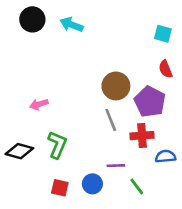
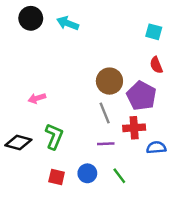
purple line: (116, 166) -> (106, 144), moved
green line: (137, 186) -> (119, 176), moved

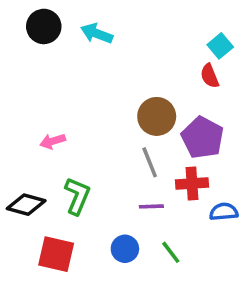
cyan square: (154, 32) -> (220, 46), turned 35
red semicircle: (156, 65) -> (210, 76), moved
red square: (57, 177) -> (56, 254), moved, size x1.5

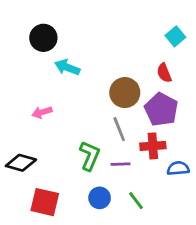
black circle: (44, 26) -> (43, 38), moved
cyan arrow: (97, 34) -> (67, 67), moved
red semicircle: (210, 76) -> (164, 73), moved
green L-shape: (77, 196) -> (90, 156), moved

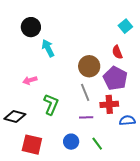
cyan arrow: (67, 67) -> (48, 48), turned 42
green L-shape: (90, 156) -> (51, 104), moved

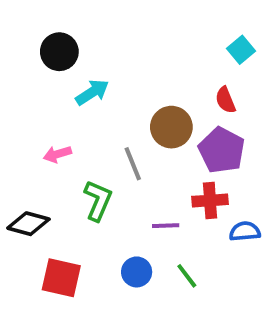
cyan arrow: (48, 48) -> (92, 92), turned 84
gray line: (85, 92) -> (133, 164), moved

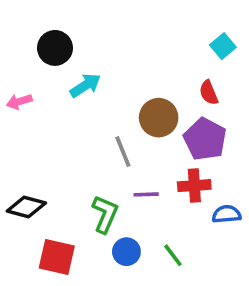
pink arrow: (57, 154) -> (19, 102), moved
green L-shape: (98, 200) -> (105, 214), moved
purple line: (166, 226) -> (146, 194), moved

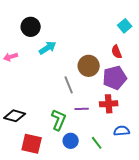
purple pentagon: (205, 139) -> (115, 78), turned 30
blue semicircle: (227, 214) -> (122, 131), moved

